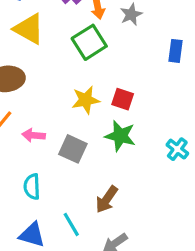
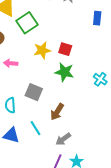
green square: (89, 42) -> (27, 23), moved
pink arrow: (34, 135) -> (11, 63), moved
gray square: (73, 149) -> (34, 92), moved

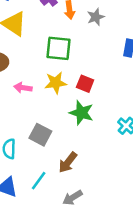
green square: (27, 23) -> (59, 48), moved, turned 35
pink arrow: (11, 63) -> (23, 88), moved
cyan line: (36, 128) -> (39, 181), turned 63

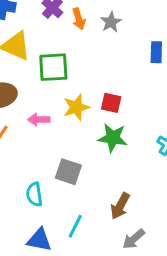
green square: (59, 48) -> (53, 67), moved
brown arrow: (68, 162) -> (120, 206), moved
gray arrow: (73, 198) -> (134, 239), moved

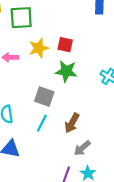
gray square: (68, 172) -> (44, 96), moved
cyan line: (75, 226) -> (42, 123), moved

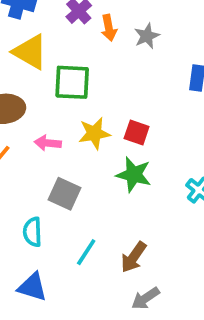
gray square: (44, 96) -> (64, 194), moved

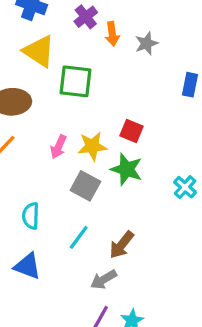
yellow star: (94, 133) -> (92, 146), moved
pink arrow: (48, 143) -> (58, 147), moved, turned -75
gray square: (64, 194) -> (85, 186), moved
gray arrow: (145, 298) -> (104, 280), moved

